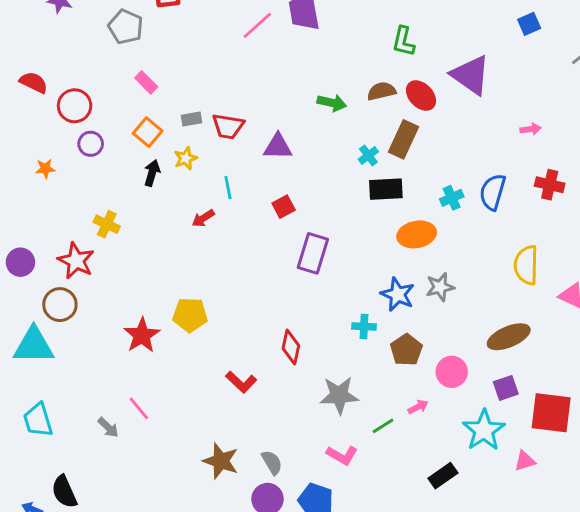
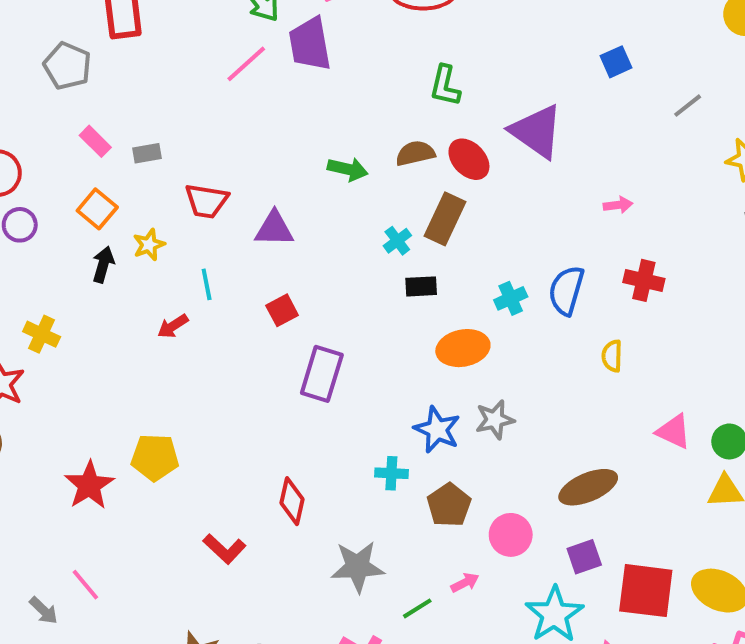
gray rectangle: (191, 119) -> (147, 153), moved
black rectangle: (386, 189) -> (421, 286), size x0.7
yellow semicircle: (526, 265) -> (612, 356), moved, size x0.6

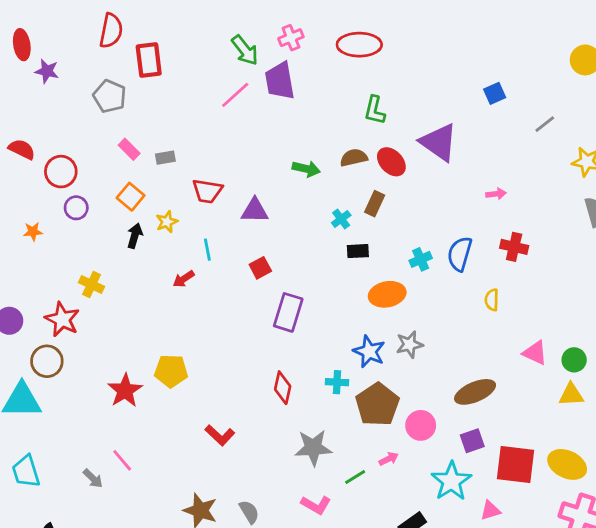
brown rectangle: (445, 219) -> (375, 204), size x0.7
red diamond: (292, 501) -> (283, 388), moved
brown pentagon: (449, 505) -> (377, 404), size x1.4

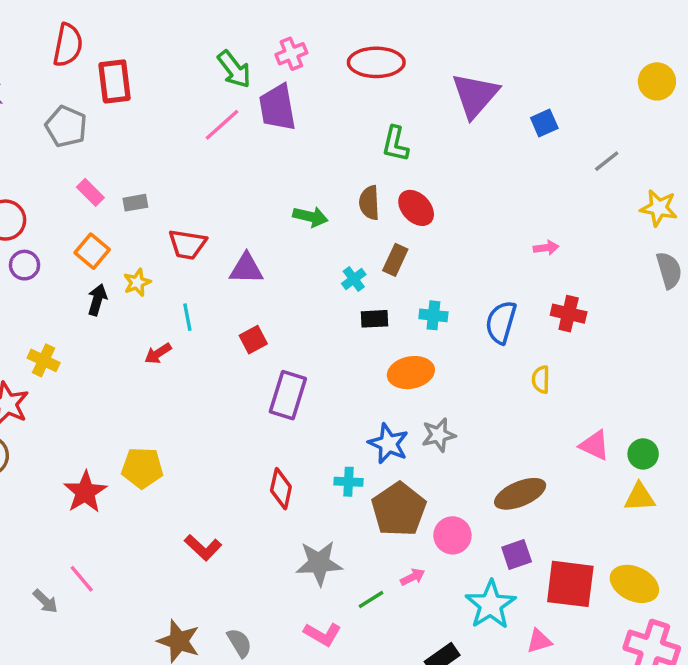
purple triangle: (439, 142) -> (475, 95), moved, turned 36
brown semicircle: (354, 158) -> (369, 203), turned -80
cyan cross: (421, 259) -> (433, 315), moved, turned 30

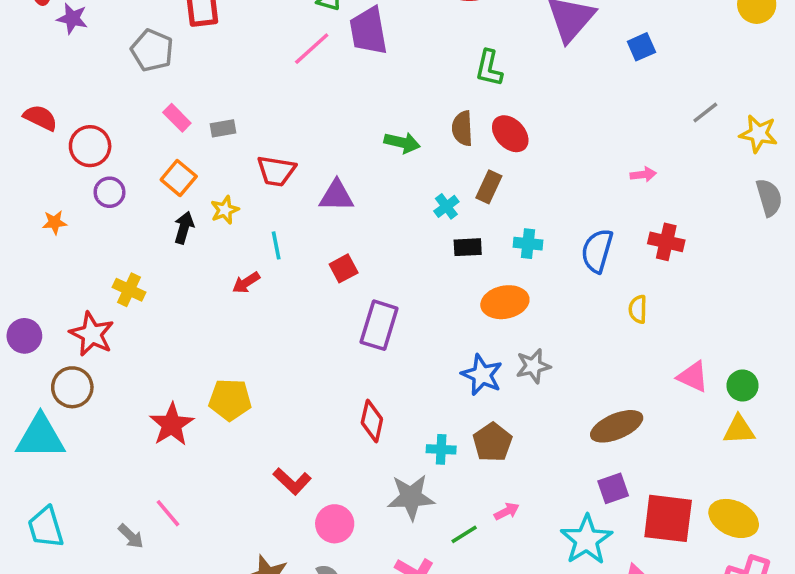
gray line: (607, 161) -> (705, 112), moved
cyan cross: (349, 482) -> (441, 449), moved
brown pentagon: (399, 509) -> (493, 442), size x0.7
pink circle: (452, 535) -> (335, 524), moved

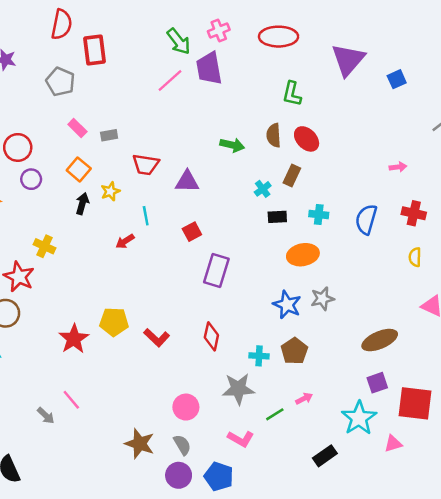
yellow semicircle: (638, 309) -> (415, 257), moved
red L-shape: (292, 481) -> (157, 338), moved

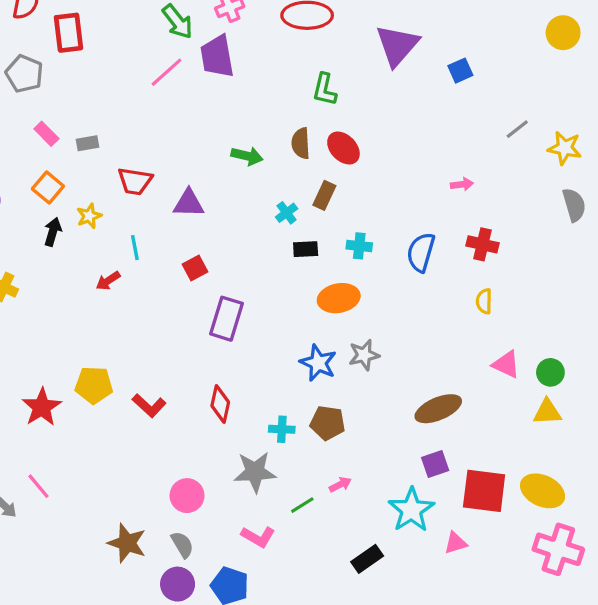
brown pentagon: (294, 351) -> (328, 423), turned -30

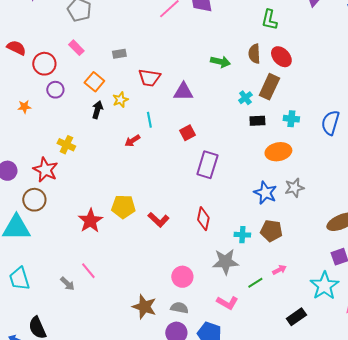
pink rectangle: (46, 134) -> (76, 48), moved
brown rectangle: (324, 195) -> (269, 87), size x1.4
gray semicircle: (182, 545) -> (179, 308), turned -48

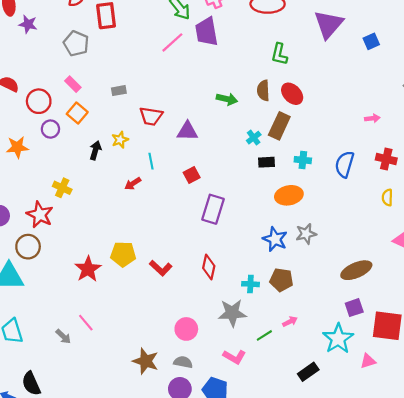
orange square: (94, 82) -> (77, 113), moved
orange star: (24, 107) -> (17, 147), size x1.5

